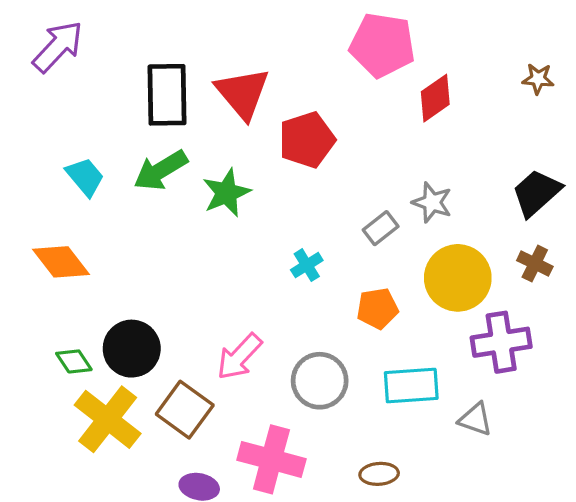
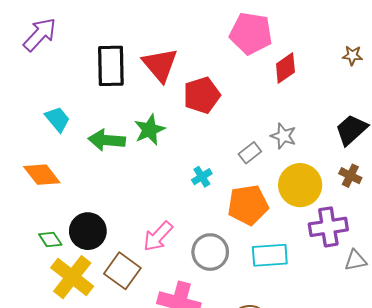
green arrow: (161, 170) -> (107, 140), moved, turned 36
orange pentagon: (377, 308) -> (248, 205), size x1.5
gray triangle: (475, 419) -> (356, 260), moved, turned -30

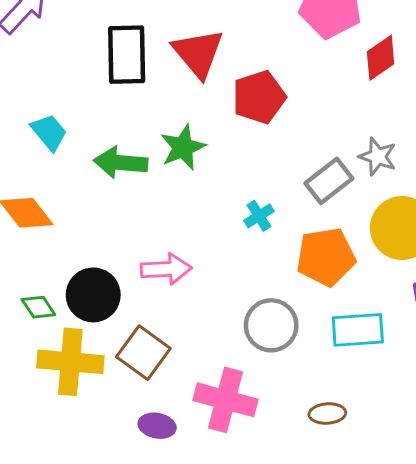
gray rectangle: (250, 153) -> (329, 181), size x1.4
pink arrow: (158, 236) -> (166, 269), moved, turned -136
yellow cross: (72, 277) -> (70, 362), turned -33

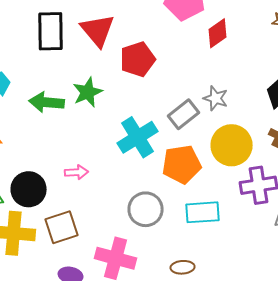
cyan cross: (259, 216) -> (138, 137), size x2.0
pink arrow: (166, 269) -> (77, 172), size x0.7
brown square: (143, 353) -> (62, 227), turned 36

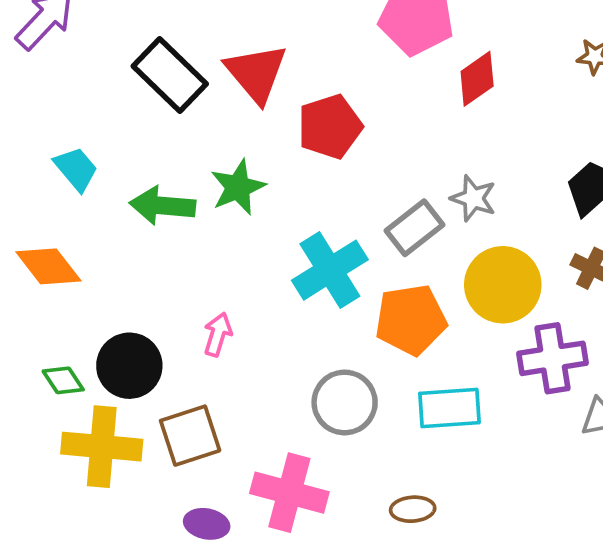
black rectangle: (51, 31) -> (170, 75), turned -45
pink arrow: (77, 172) -> (218, 334), turned -70

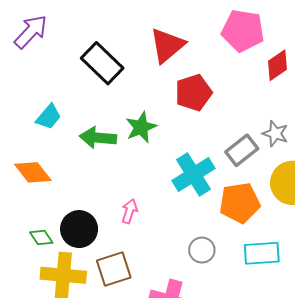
red triangle: (256, 73) -> (167, 45), moved, turned 30
cyan trapezoid: (76, 169) -> (49, 117), turned 80
gray circle: (345, 402) -> (202, 250), size x0.7

